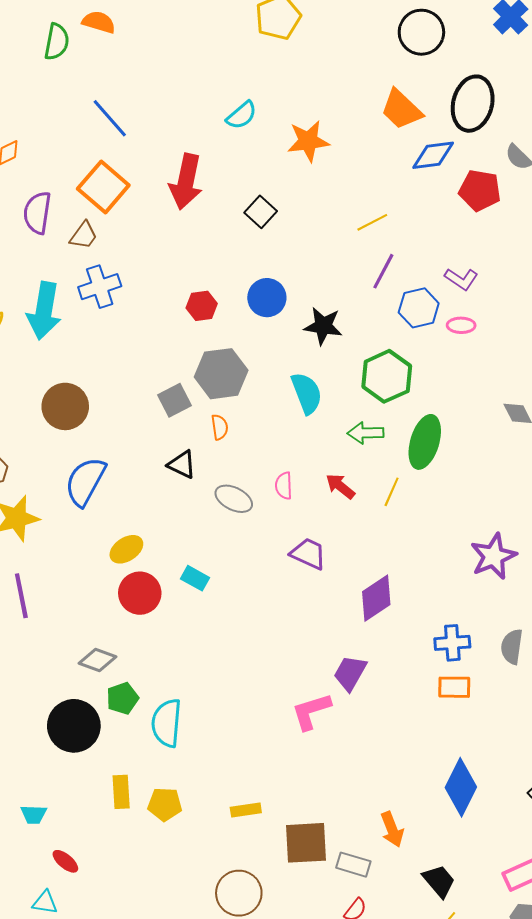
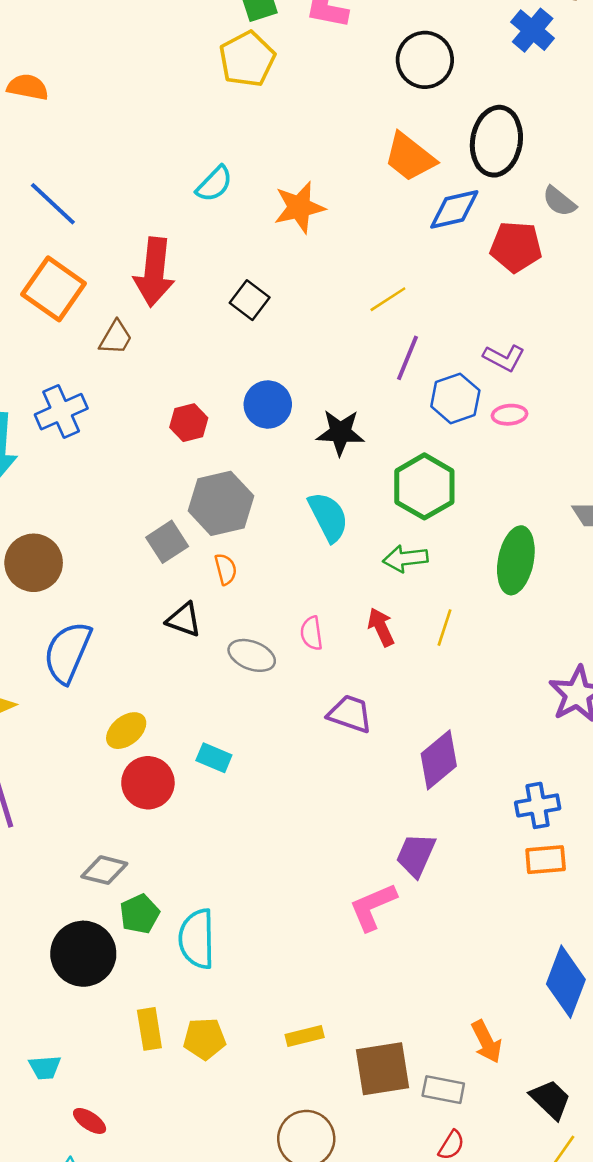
brown trapezoid: (84, 235) -> (116, 338), moved
green ellipse: (425, 442) -> (516, 560), moved
red arrow: (340, 486) -> (381, 627), turned 32

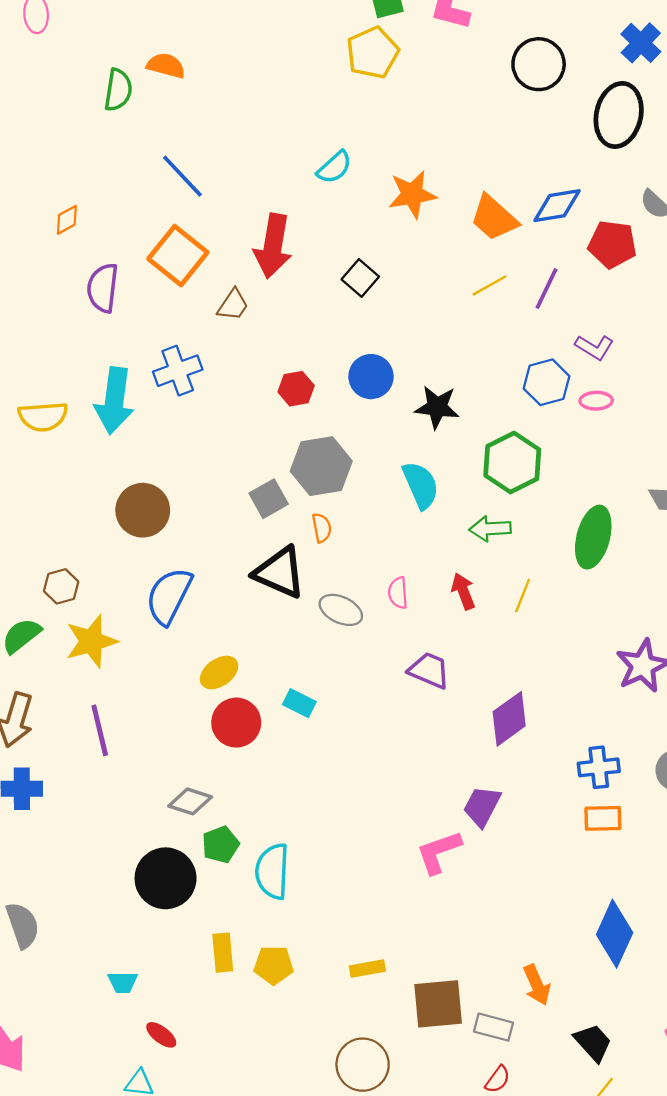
black ellipse: (496, 141) -> (619, 115), moved
orange trapezoid: (410, 157) -> (494, 218), moved
purple line: (408, 358) -> (546, 289), moved
black triangle: (184, 620) -> (280, 572), size x1.6

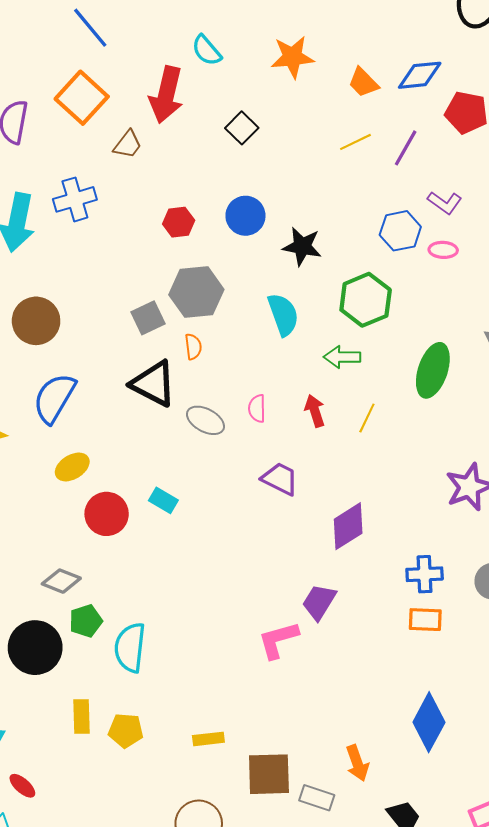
cyan semicircle: (334, 167) -> (207, 50), moved, turned 88
orange trapezoid: (494, 218) -> (363, 82), size x0.7
yellow ellipse: (219, 673) -> (72, 467), moved

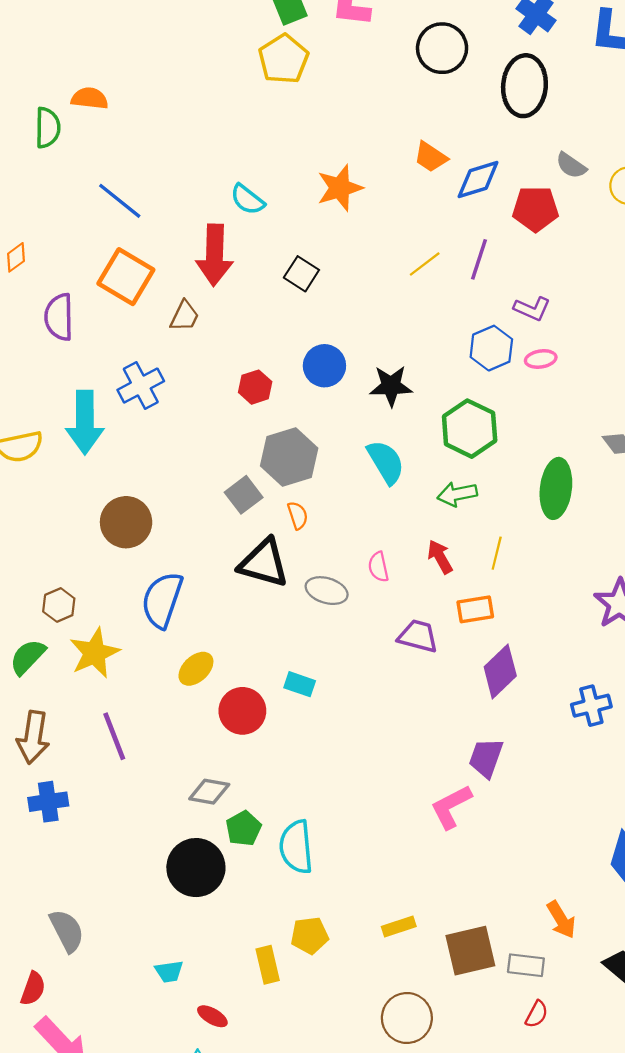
orange trapezoid: (363, 82) -> (431, 157), moved
orange rectangle: (425, 620) -> (475, 609), moved
yellow rectangle: (81, 717) -> (268, 965), moved

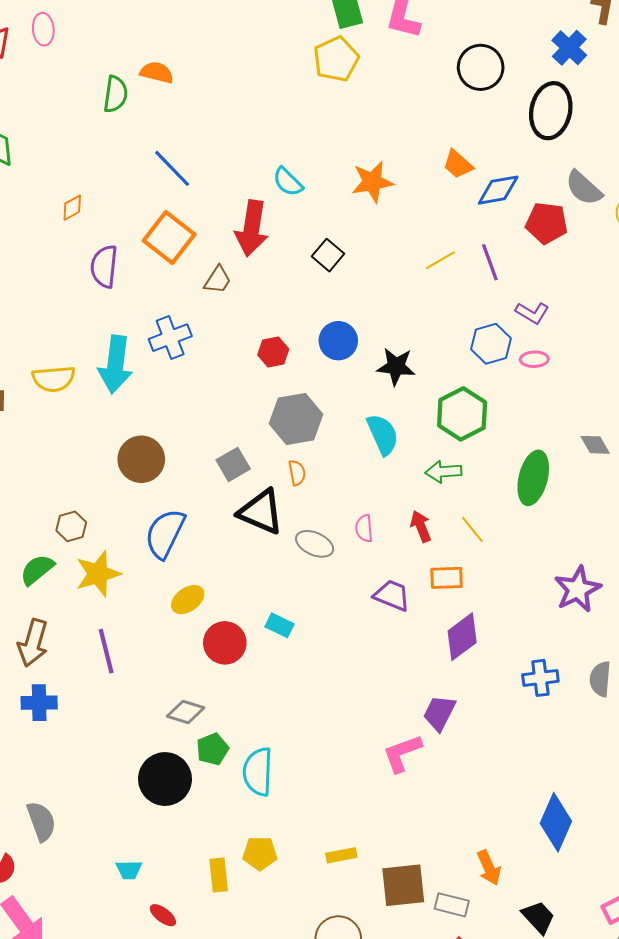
gray semicircle: (571, 165) -> (584, 188), size x1.4
purple line: (479, 259) -> (490, 262), turned -45
gray square: (244, 495) -> (233, 464), moved
yellow line: (497, 553) -> (472, 529), turned -60

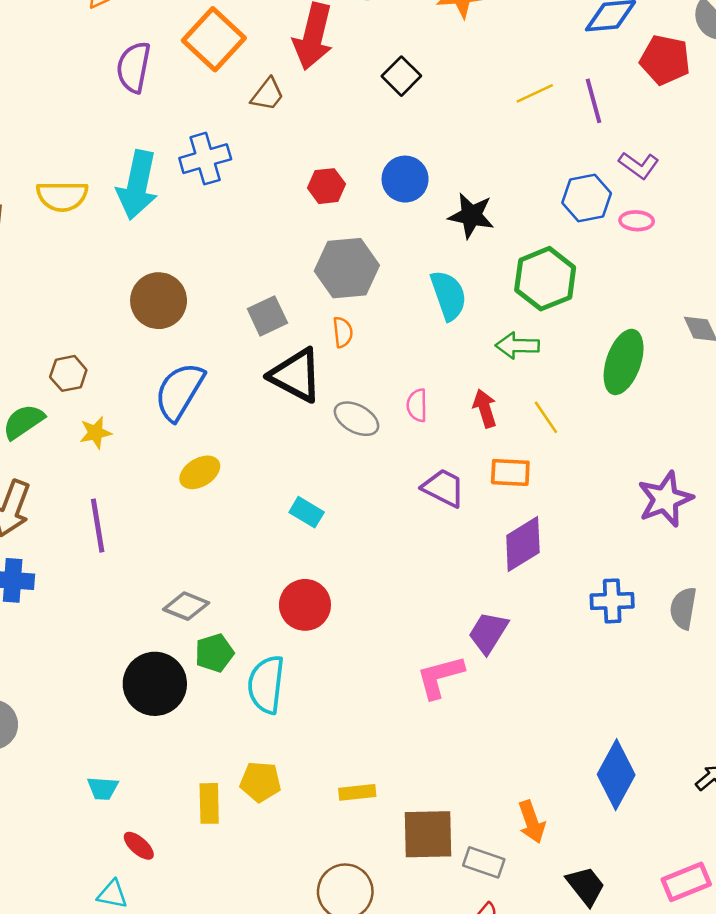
yellow star: (98, 574) -> (96, 433), size x0.6
red circle: (225, 643) -> (305, 605), moved

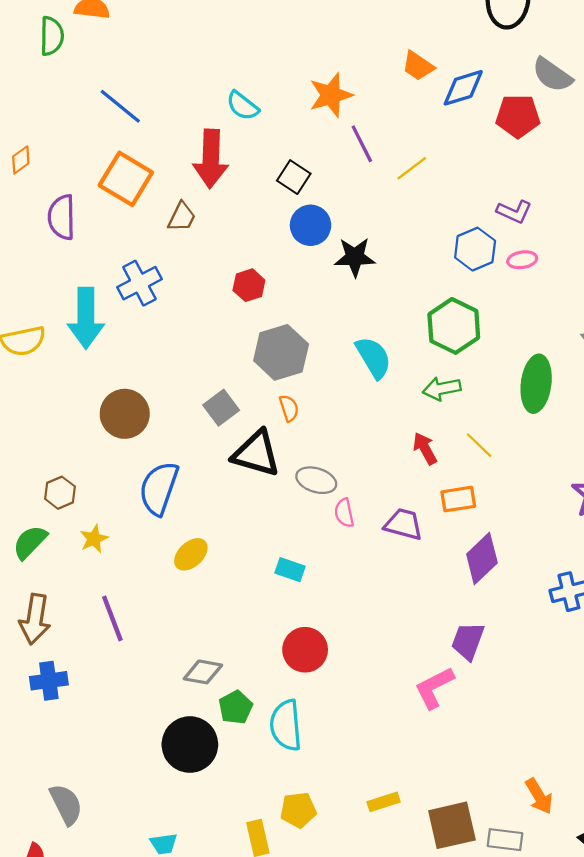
purple line: (593, 101) -> (362, 144), moved
blue circle: (405, 179) -> (311, 225), moved
black star: (471, 216) -> (355, 257), moved
pink semicircle: (417, 405) -> (344, 513), moved

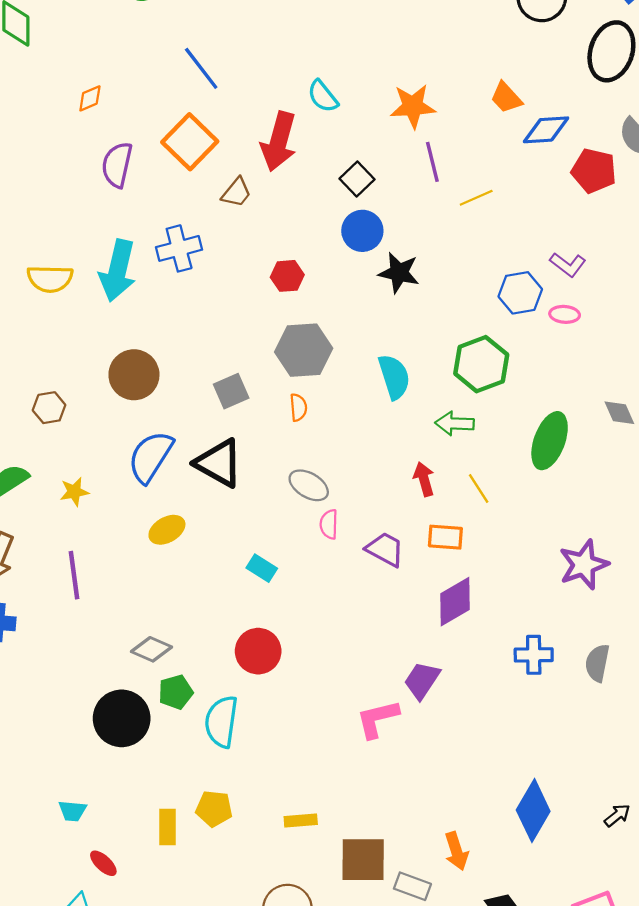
black triangle: (256, 454) -> (219, 463), moved
brown hexagon: (60, 493) -> (49, 408), moved

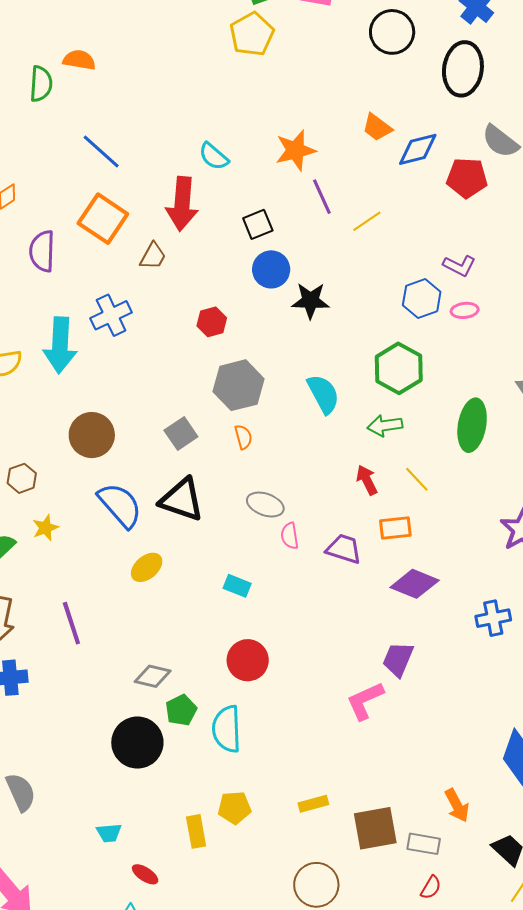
black square: (357, 179) -> (258, 224), turned 32
blue semicircle: (150, 457) -> (120, 505), turned 117
yellow star: (74, 492) -> (45, 528), moved
purple diamond: (455, 602) -> (415, 584), turned 63

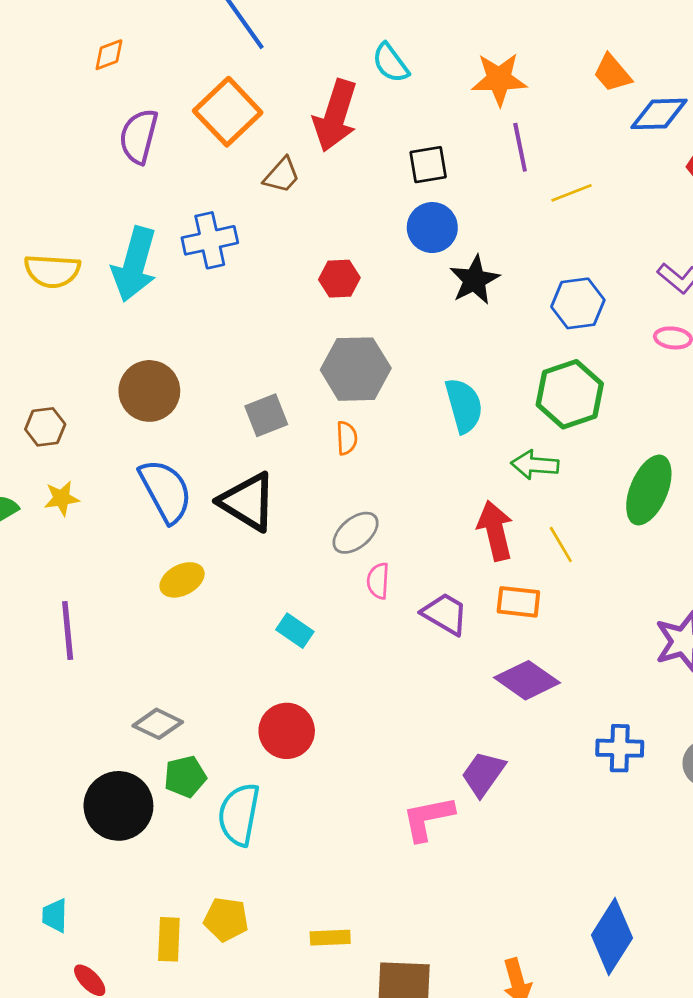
blue hexagon: (422, 299) -> (578, 303), moved
black star: (311, 301) -> (475, 280), turned 30
red arrow: (367, 480) -> (495, 531), size x1.4
gray ellipse: (265, 505) -> (356, 533), turned -72
cyan trapezoid: (109, 833) -> (55, 915), turned 84

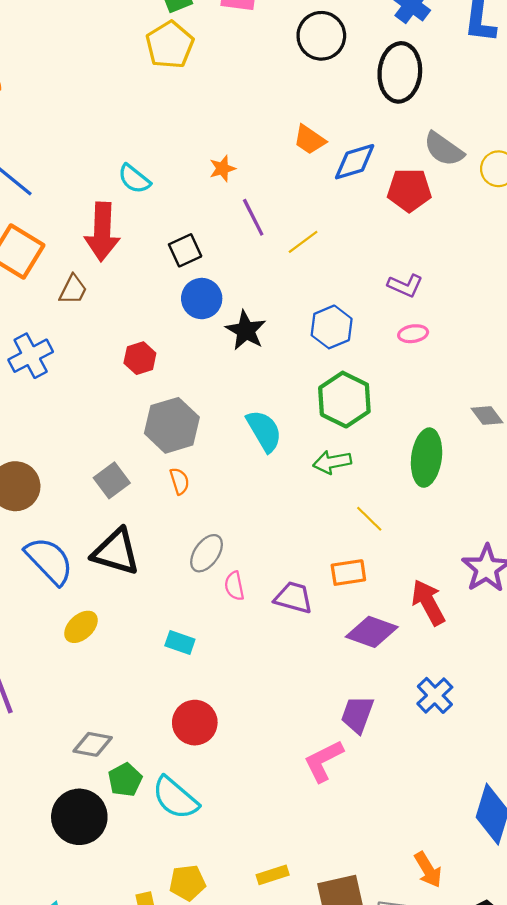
orange star: (499, 79) -> (222, 168), size x0.6
red arrow: (495, 531) -> (428, 602), moved
blue cross: (620, 748) -> (435, 695), moved, turned -30
cyan semicircle: (239, 814) -> (175, 798), turned -45

